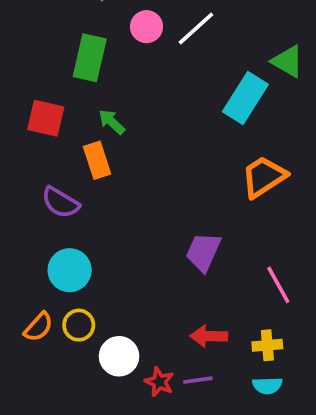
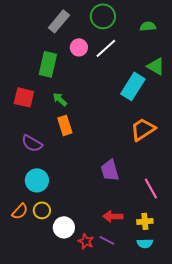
orange rectangle: (97, 160) -> (65, 125), moved
purple trapezoid: (203, 252) -> (110, 170), turned -40
purple line: (198, 380) -> (107, 240), turned 35

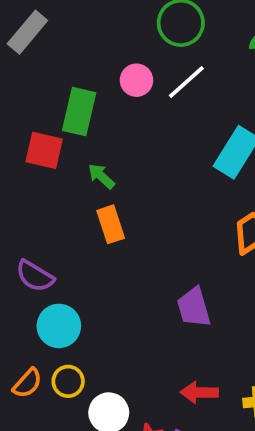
gray rectangle: (59, 21) -> (27, 32), moved
red square: (24, 97) -> (44, 150), moved
purple semicircle: (32, 143) -> (35, 276), moved

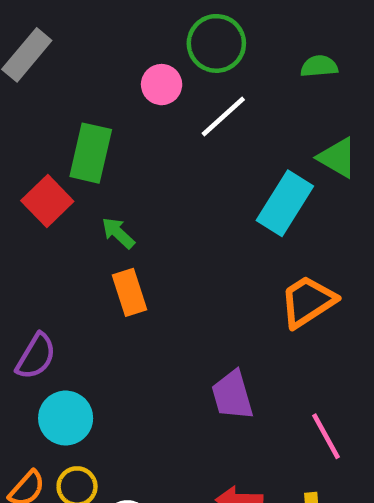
pink circle: (136, 80) -> (162, 85), moved
red square: (44, 150) -> (47, 201), turned 33
purple semicircle: (35, 276) -> (36, 356), turned -90

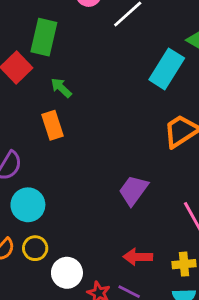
orange rectangle: (130, 292) -> (52, 125), moved
purple trapezoid: (232, 395) -> (133, 190), turned 52

